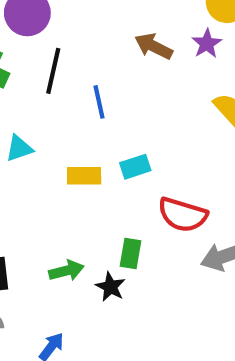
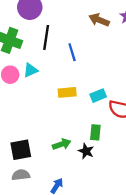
cyan triangle: (19, 148) -> (31, 70), moved
cyan rectangle: (135, 167) -> (98, 96), moved

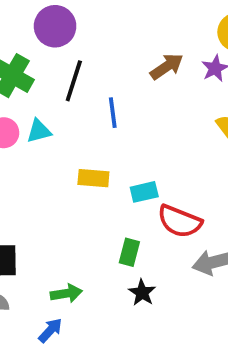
brown arrow: (99, 20) -> (167, 67), turned 114
green arrow: (62, 144) -> (66, 293), moved
black star: (86, 151) -> (142, 293), moved

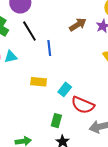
black line: (74, 81) -> (29, 31), turned -50
cyan rectangle: (144, 192) -> (65, 89), turned -40

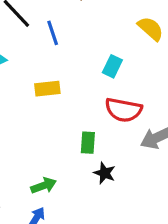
cyan rectangle: (65, 89) -> (112, 66), moved

